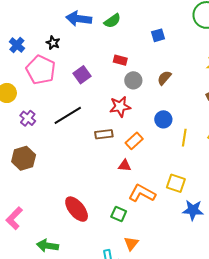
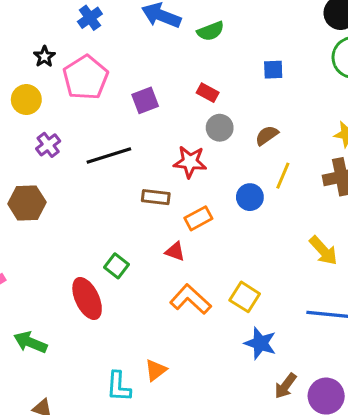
black star: (53, 43) -> (44, 57), moved
blue cross: (17, 45) -> (90, 18), moved
yellow line: (184, 138) -> (283, 176), moved
green square: (119, 214) -> (117, 266), moved

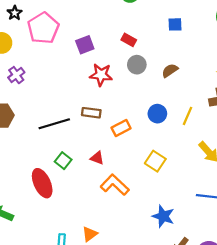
black line: (109, 155) -> (54, 124), moved
red star: (190, 162) -> (101, 75), moved
yellow line: (283, 176) -> (188, 116), moved
red triangle: (175, 252) -> (97, 158), moved
yellow square: (245, 297) -> (155, 161), moved

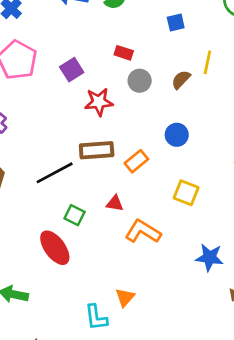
brown rectangle: (91, 113) -> (97, 150), size x1.4
yellow line: (188, 116) -> (207, 62), moved

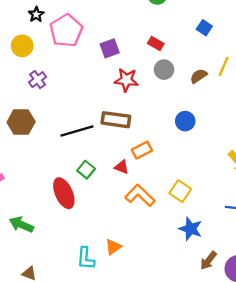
blue square: (176, 23) -> (204, 28), turned 35
orange rectangle: (136, 161) -> (142, 150), moved
yellow square: (186, 193) -> (180, 191), moved

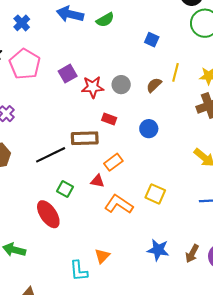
red rectangle: (156, 44) -> (109, 119), moved
red star: (126, 80) -> (93, 87), moved
blue star: (191, 229) -> (158, 250), moved

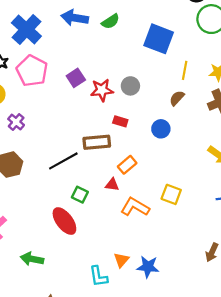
blue cross: (22, 23) -> (26, 29), size x1.8
blue square: (152, 40) -> (159, 39), size x2.0
brown semicircle: (154, 85) -> (177, 98), moved
blue star: (158, 250) -> (148, 267), moved

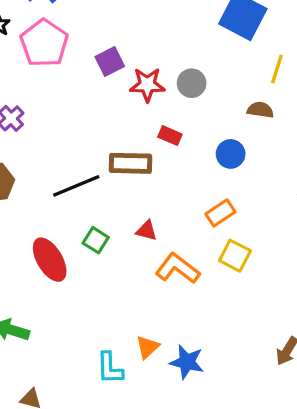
brown semicircle: (177, 98) -> (260, 110), turned 49
orange rectangle: (127, 165) -> (220, 213), moved
red ellipse: (64, 221) -> (50, 260), moved

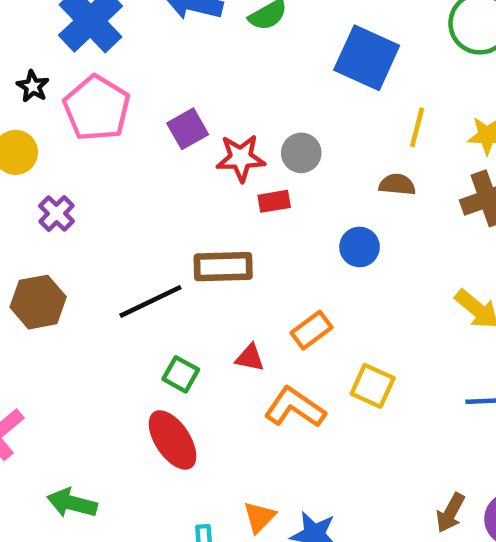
red rectangle: (170, 136) -> (274, 201), moved, turned -30
orange rectangle: (220, 213) -> (312, 330), moved
red ellipse: (50, 260) -> (173, 440), moved

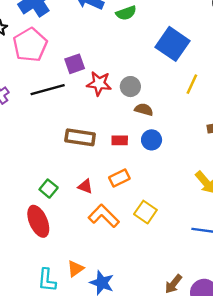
brown semicircle: (397, 185) -> (144, 109), moved
red rectangle: (274, 201) -> (120, 140), moved
black line: (151, 301) -> (48, 90), moved

